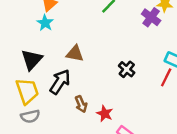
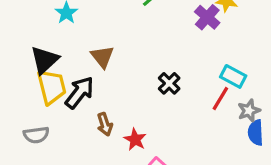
brown triangle: (75, 54) -> (102, 57), turned 36
yellow trapezoid: (27, 91) -> (52, 87), moved

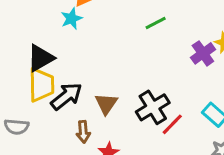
brown triangle: (102, 57) -> (106, 104), moved
black cross: (169, 83) -> (153, 107), size x1.5
red line: (220, 98) -> (172, 124), moved

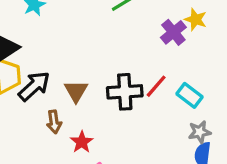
black cross: (153, 107) -> (125, 92), turned 32
red line: (172, 124) -> (156, 86), moved

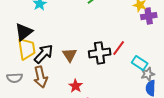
purple cross: (173, 32) -> (149, 16), moved, turned 35
cyan rectangle: (190, 95) -> (140, 63), moved
brown arrow: (54, 122) -> (41, 77), moved, size x1.5

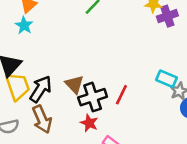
red line: (119, 48) -> (121, 95), moved
black cross: (100, 53) -> (93, 97), moved

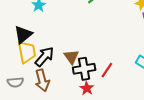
red star: (89, 123) -> (87, 88), moved

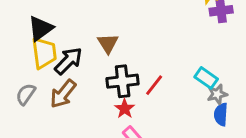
brown triangle: (71, 57) -> (108, 43), moved
brown arrow: (42, 80) -> (63, 94), turned 50
gray semicircle: (15, 82) -> (26, 94), turned 126

